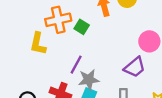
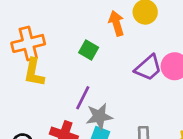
orange cross: (58, 20) -> (28, 43), moved
purple trapezoid: (135, 67) -> (148, 68), moved

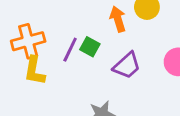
purple trapezoid: (148, 68) -> (127, 66), moved
purple line: (83, 98) -> (70, 50), moved

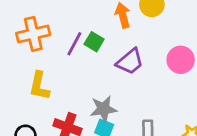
yellow L-shape: (34, 71) -> (39, 86), moved

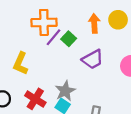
orange cross: (33, 34) -> (44, 22), moved
gray star: (103, 109) -> (65, 91), turned -30

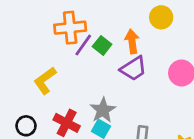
orange arrow: (94, 23) -> (132, 41), moved
yellow L-shape: (20, 63) -> (45, 81), turned 35

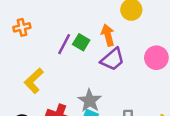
orange cross: (70, 28) -> (22, 27), moved, size x0.6

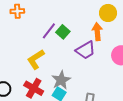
orange arrow: (108, 35) -> (97, 32), moved
yellow L-shape: (34, 81) -> (36, 59), moved

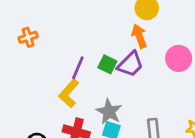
purple line: (49, 31) -> (78, 68), moved
green square: (63, 32) -> (107, 64), moved

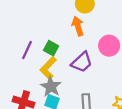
purple trapezoid: (130, 64) -> (82, 62), moved
yellow L-shape: (69, 93) -> (48, 68), moved

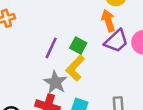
purple trapezoid: (82, 62) -> (116, 41), moved
gray star: (51, 87) -> (55, 82), moved

